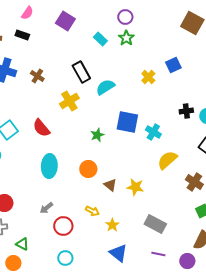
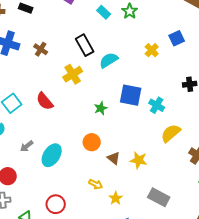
cyan ellipse: (49, 166) -> (52, 155), moved, turned 30
gray arrow: (46, 208) -> (27, 146), moved
red circle: (63, 226) -> (56, 204), moved

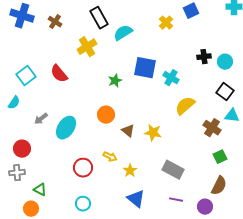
red circle: (56, 204) -> (83, 168), moved

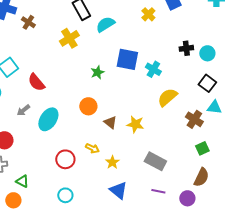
brown cross: (55, 22) -> (28, 22), moved
red semicircle: (59, 74) -> (36, 82), moved

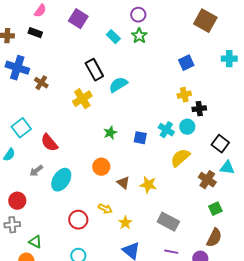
yellow cross: (148, 14) -> (184, 95), moved, turned 32
cyan circle: (207, 53) -> (187, 127), moved
blue square: (127, 59) -> (140, 138), moved, size x0.6

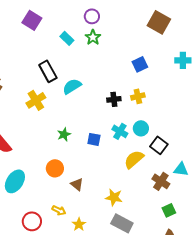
black cross: (199, 109) -> (114, 99), moved
black square: (220, 144) -> (159, 145), moved
yellow star: (148, 185) -> (114, 197), moved

